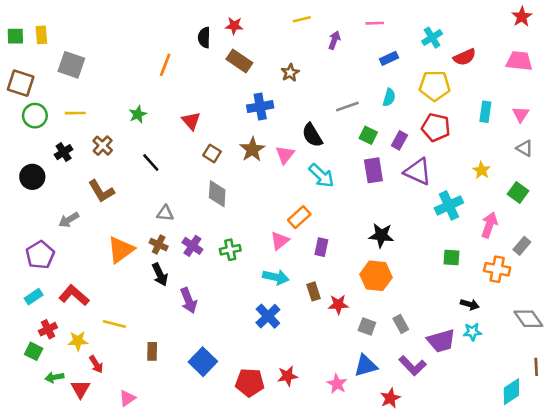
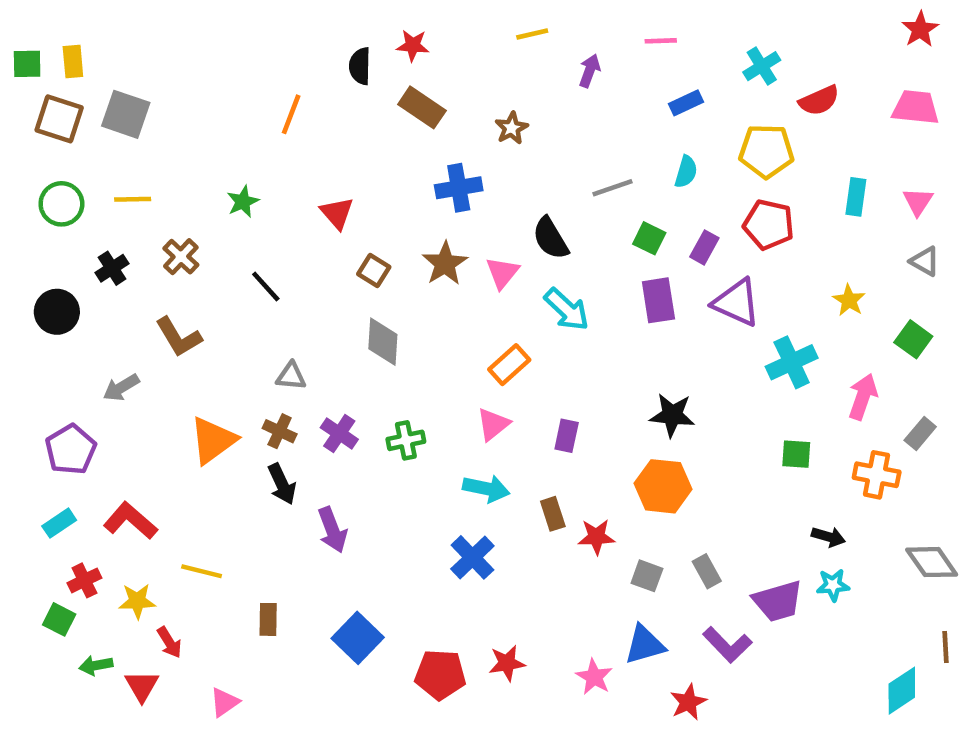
brown square: (21, 83) -> (59, 119), moved
orange rectangle: (299, 217) -> (509, 365), moved

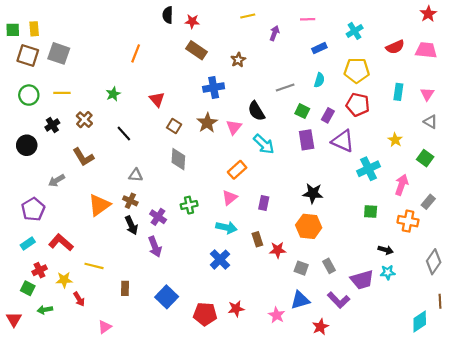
black semicircle: (360, 66) -> (168, 15), moved
red semicircle: (819, 101) -> (395, 47), moved
purple cross: (339, 433) -> (158, 217), moved
gray diamond: (932, 562) -> (434, 262), turned 70
red triangle: (142, 686) -> (14, 319), moved

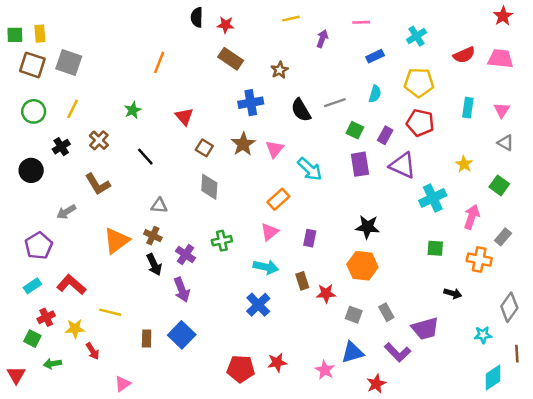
yellow line: (62, 93) -> (73, 109), turned -63
black semicircle: (256, 111) -> (301, 110), moved
cyan star: (388, 272) -> (483, 335), moved
blue square: (167, 297) -> (182, 335), moved

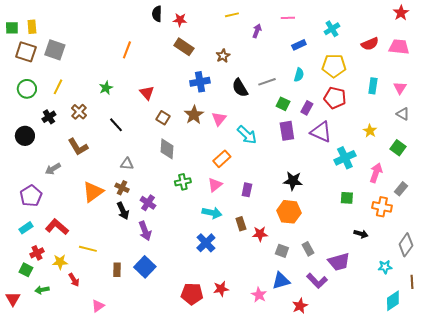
green cross: (222, 241) -> (183, 182), moved

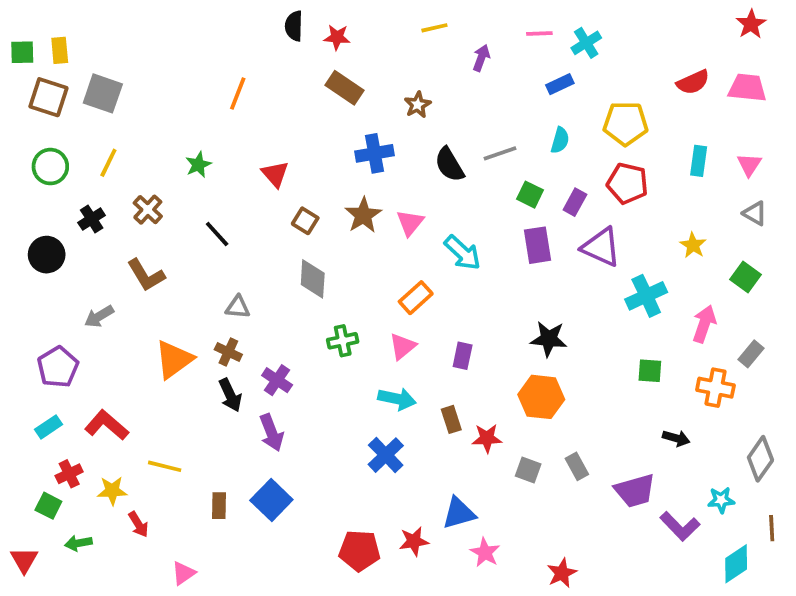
cyan cross: (332, 29) -> (586, 43), moved
blue triangle: (281, 281) -> (459, 513), moved
purple L-shape: (317, 281) -> (680, 526), moved

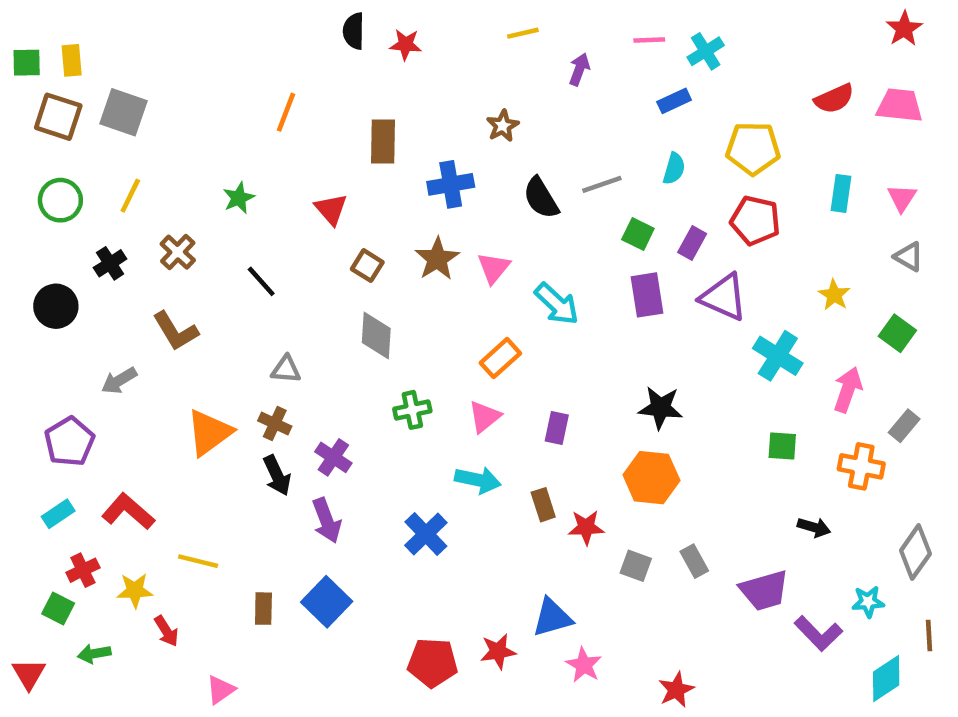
brown rectangle: (345, 88) -> (383, 142), moved, turned 57
cyan cross: (646, 296) -> (778, 356), turned -33
blue cross: (386, 455) -> (426, 534), moved

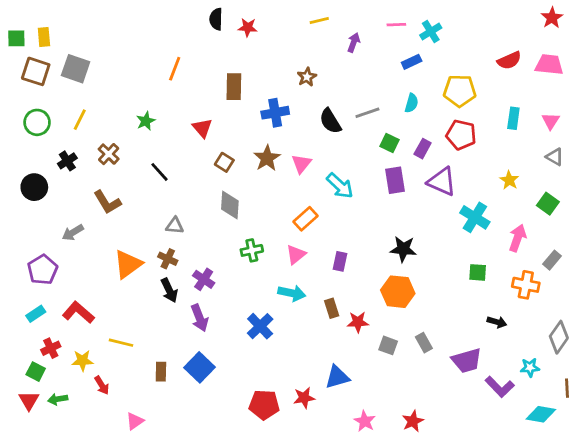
pink star: (584, 665) -> (365, 421), moved
red triangle: (29, 674) -> (29, 400), moved
cyan diamond: (886, 678) -> (541, 414), turned 44

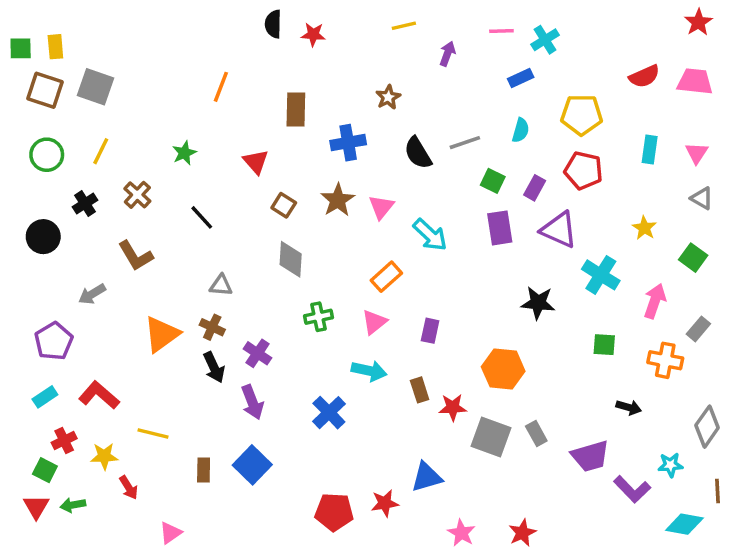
black star: (403, 249) -> (538, 303), moved
gray square: (388, 345) -> (491, 437), size x1.6

